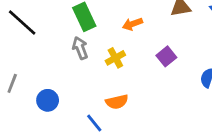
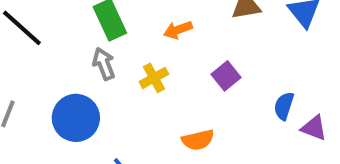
blue circle: (48, 100) -> (76, 118), moved, size x1.5
orange semicircle: (117, 102) -> (198, 140), moved

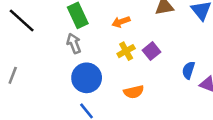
yellow cross: (154, 78) -> (126, 51), moved
blue circle: (76, 118) -> (87, 78), moved

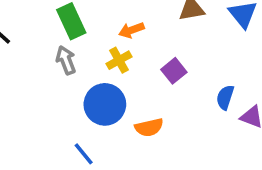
yellow cross: (126, 51) -> (119, 60), moved
blue circle: (87, 78) -> (105, 104), moved

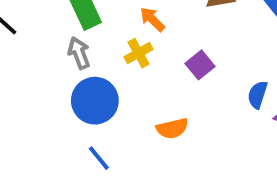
orange arrow: (131, 30) -> (152, 19), turned 65
blue circle: (105, 104) -> (95, 101), moved

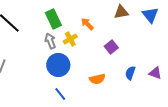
yellow cross: (138, 53) -> (70, 39), moved
blue semicircle: (258, 95) -> (130, 73), moved

